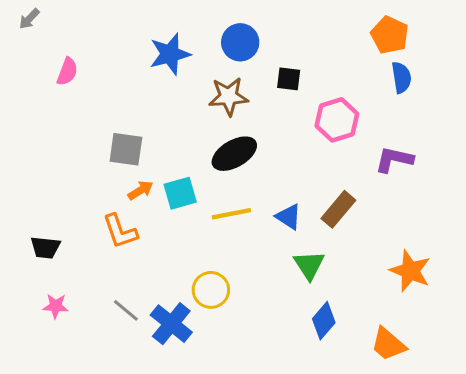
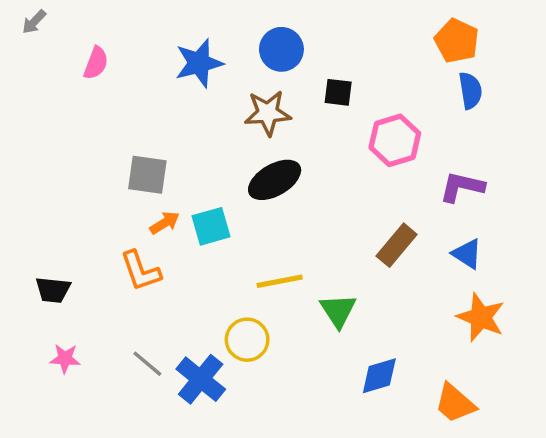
pink semicircle: (67, 72) -> (96, 63), moved
yellow line: (231, 214) -> (280, 281), moved
blue triangle: (289, 217) -> (467, 254), moved
green triangle: (309, 265) -> (338, 310), moved
blue diamond: (324, 321) -> (379, 376), turned 33

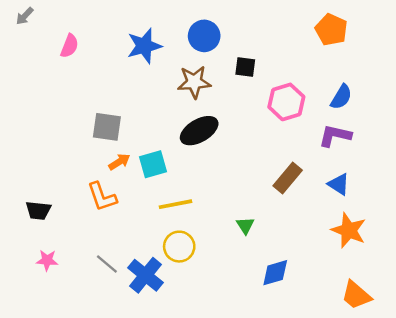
blue semicircle: (470, 91) -> (341, 97), moved, turned 40
yellow line: (280, 281) -> (175, 204), moved
green triangle: (338, 310) -> (245, 225), size x0.7
orange trapezoid: (455, 403) -> (356, 295), moved

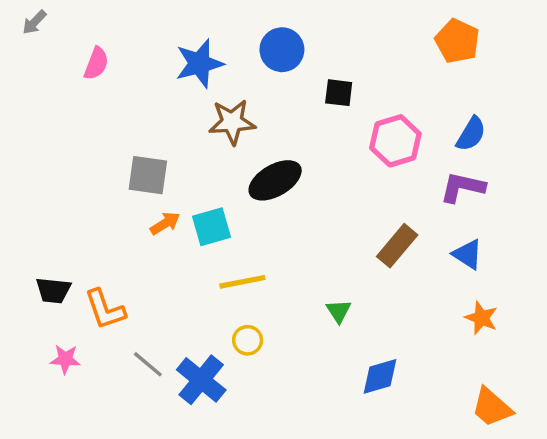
brown star: (194, 82) -> (232, 122), moved
orange L-shape: (102, 197) -> (105, 309), moved
orange star: (349, 230) -> (481, 318), size x0.7
yellow circle: (179, 247) -> (248, 340), size x0.7

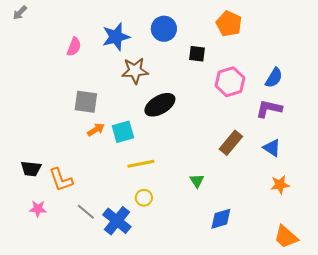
orange pentagon: (457, 41) -> (229, 24), moved
pink semicircle: (96, 63) -> (74, 47), moved
orange star: (481, 318) -> (280, 185), turned -30

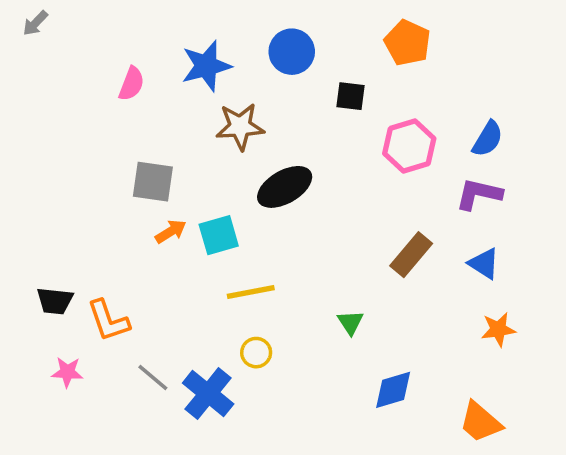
orange trapezoid: (286, 237) -> (480, 422), moved

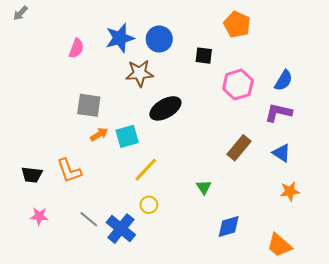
blue circle: (292, 52) -> (159, 39), moved
yellow line: (251, 292) -> (146, 170), turned -36
orange L-shape: (108, 321) -> (69, 171), moved

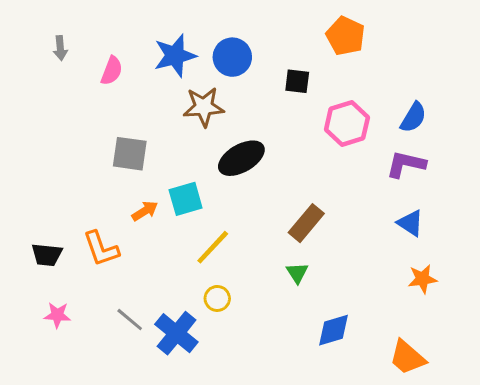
gray arrow: (20, 13) -> (60, 48), moved, turned -49
orange arrow: (99, 134) -> (145, 211), moved
brown rectangle: (239, 148) -> (306, 223), moved

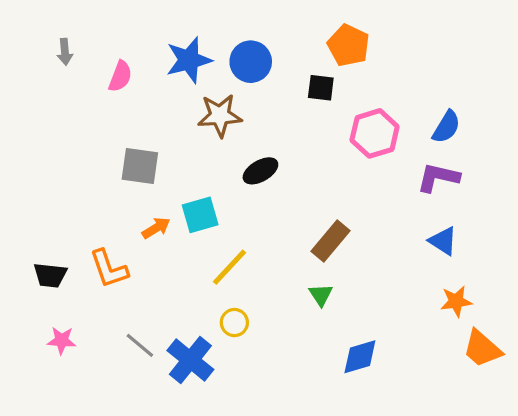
orange pentagon: (345, 36) -> (349, 45), moved
black ellipse: (241, 158) -> (260, 171), size x0.7
orange trapezoid: (407, 357) -> (482, 349), moved

